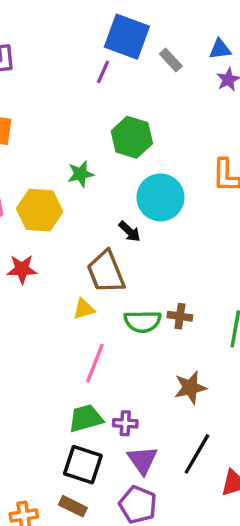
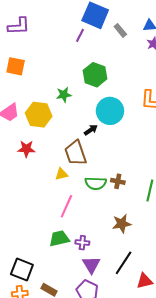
black arrow: (130, 231) -> (91, 130), turned -80
black square: (83, 465) -> (22, 270), moved

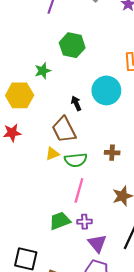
cyan circle: (110, 111) -> (106, 90), moved
black arrow: (91, 130) -> (76, 103), turned -72
green semicircle: (96, 183) -> (76, 160), moved
pink line: (66, 206) -> (79, 190), moved

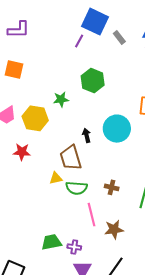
pink line: (79, 190) -> (92, 215), moved, turned -40

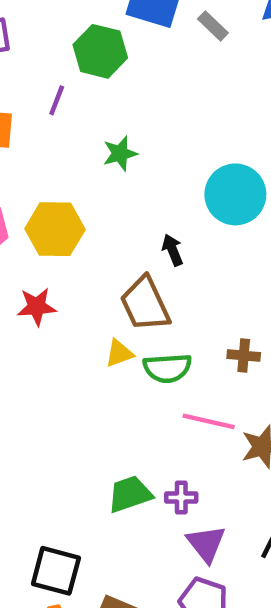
purple line: (79, 41) -> (57, 100), moved
green hexagon: (93, 81) -> (100, 51), moved
green star: (61, 99) -> (120, 153), moved
cyan circle: (117, 129) -> (235, 194), moved
pink line: (92, 215) -> (209, 421), turned -55

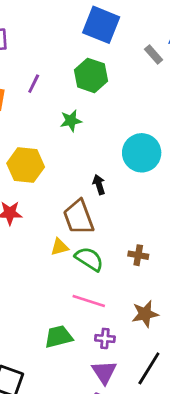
gray rectangle: (213, 26) -> (154, 55), moved
green hexagon: (100, 51) -> (91, 75), moved
green semicircle: (167, 368) -> (89, 259), turned -148
pink line: (209, 421) -> (89, 301), moved
purple cross: (181, 498) -> (105, 338), moved

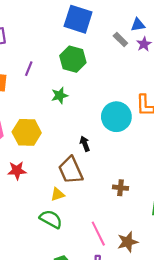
brown cross: (138, 255) -> (121, 188), moved
green semicircle: (89, 259) -> (51, 219), moved
pink line: (89, 301) -> (98, 234), moved, turned 50

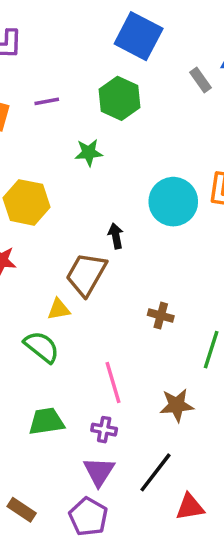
purple line: (29, 69) -> (47, 101), turned 48
brown trapezoid: (71, 170) -> (86, 274), turned 44
brown star: (128, 242) -> (177, 405), moved

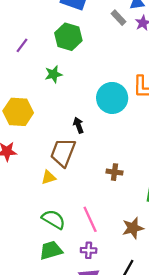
purple line: (47, 101) -> (22, 45), turned -35
green semicircle: (42, 347) -> (53, 219), moved

